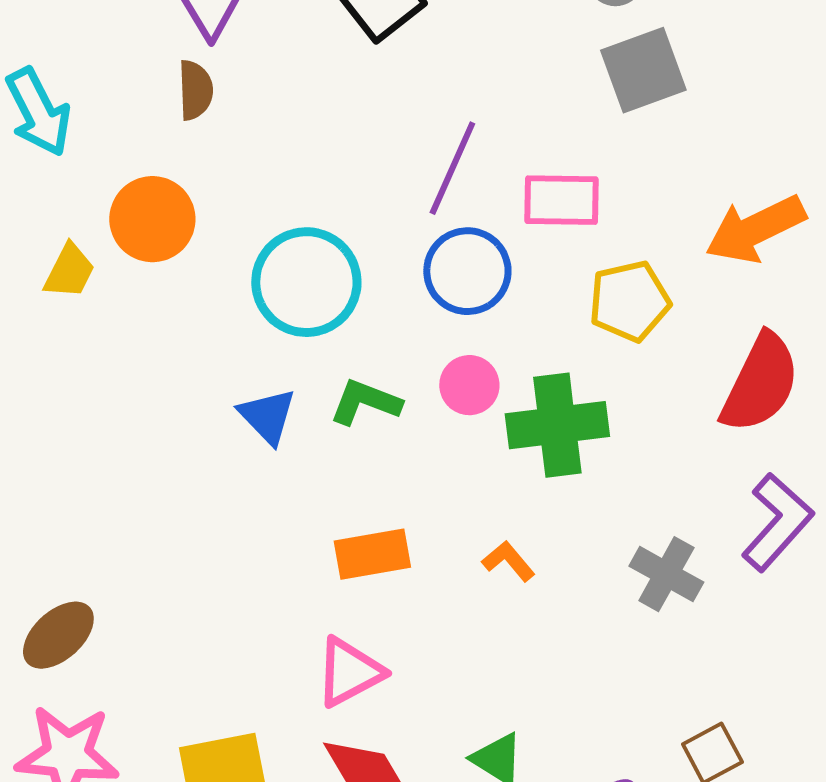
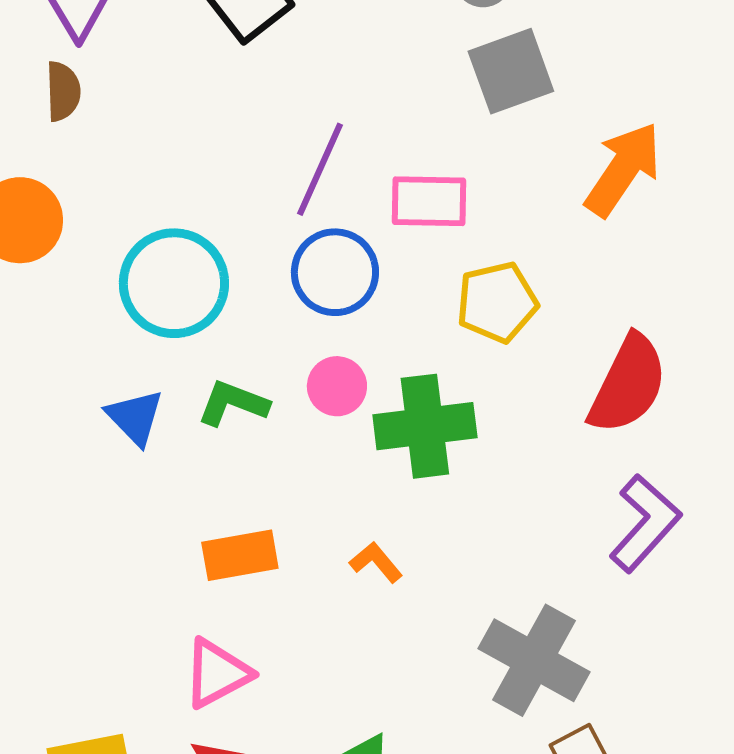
orange arrow: (755, 229) -> (623, 169), moved, turned 150
gray cross: (666, 574) -> (534, 660), moved, size x1.5

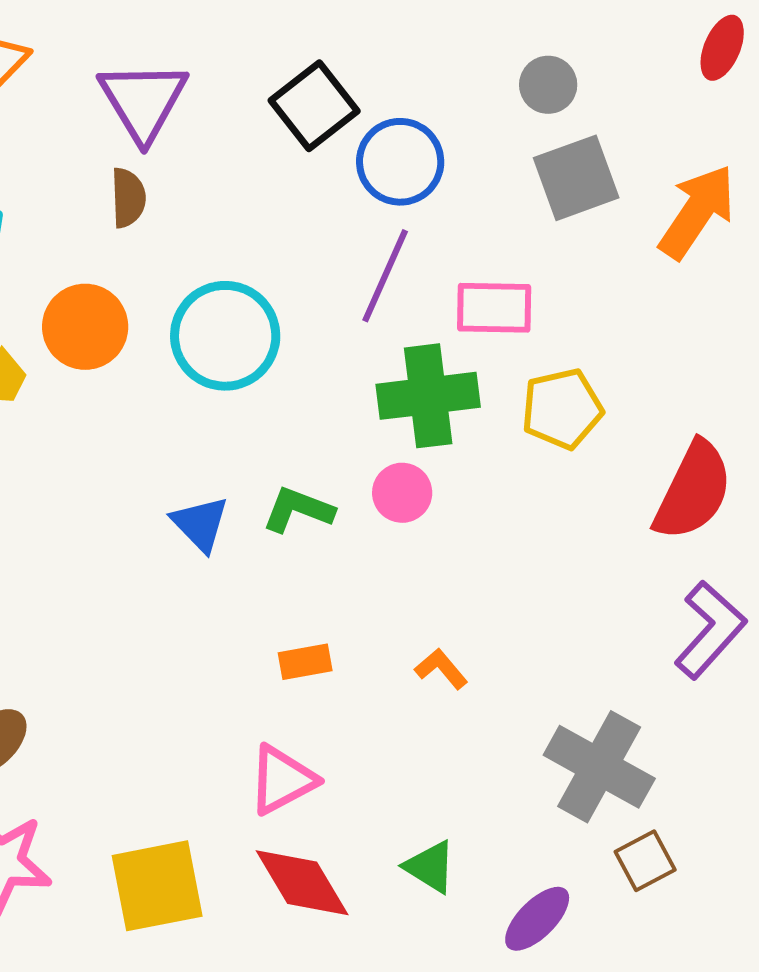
orange arrow: (623, 169) -> (697, 212), moved
blue circle: (335, 272) -> (400, 162), moved
cyan circle: (174, 283) -> (225, 336), moved
green cross: (425, 426) -> (428, 396), moved
orange rectangle: (240, 555) -> (305, 662), size x0.7

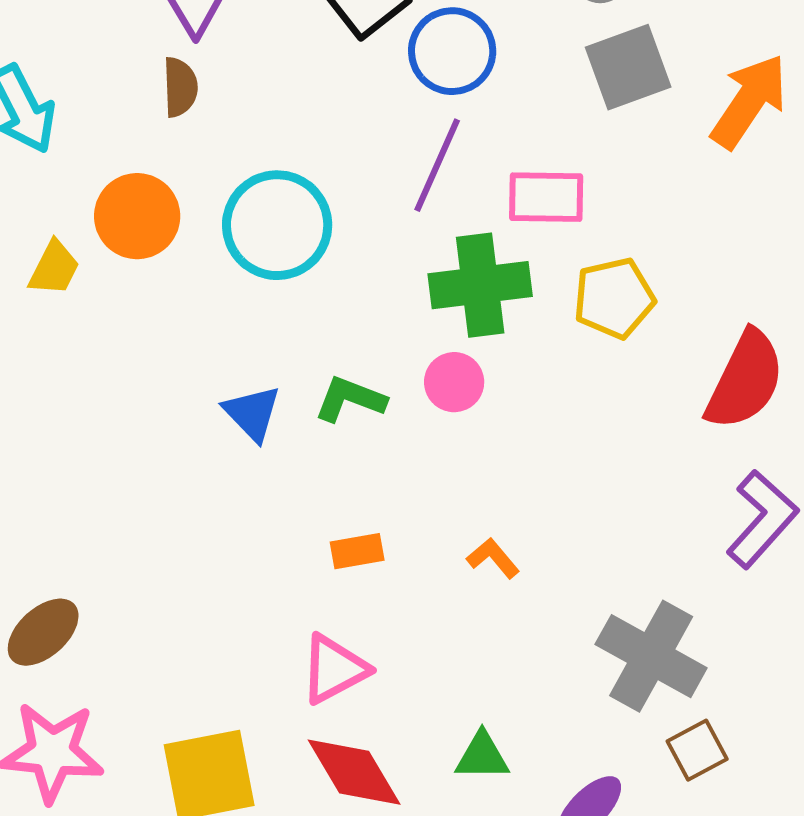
green triangle: (430, 867) -> (482, 756), turned -32

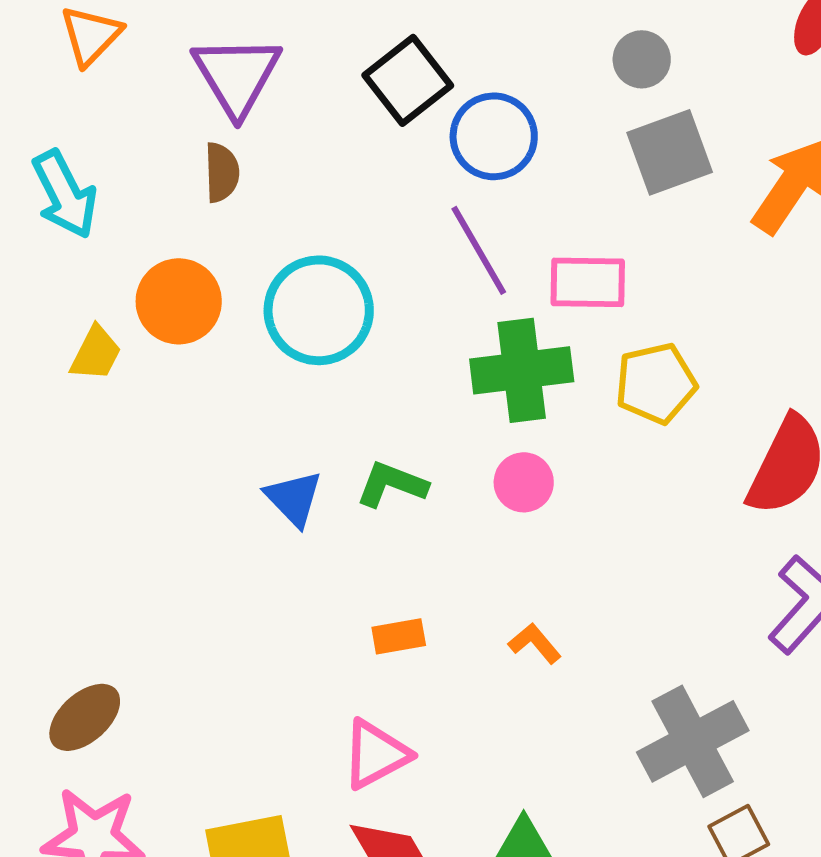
purple line: (437, 165) -> (479, 250), turned -54
pink circle: (454, 382) -> (524, 482), moved
gray cross: (651, 656) -> (693, 741), turned 33

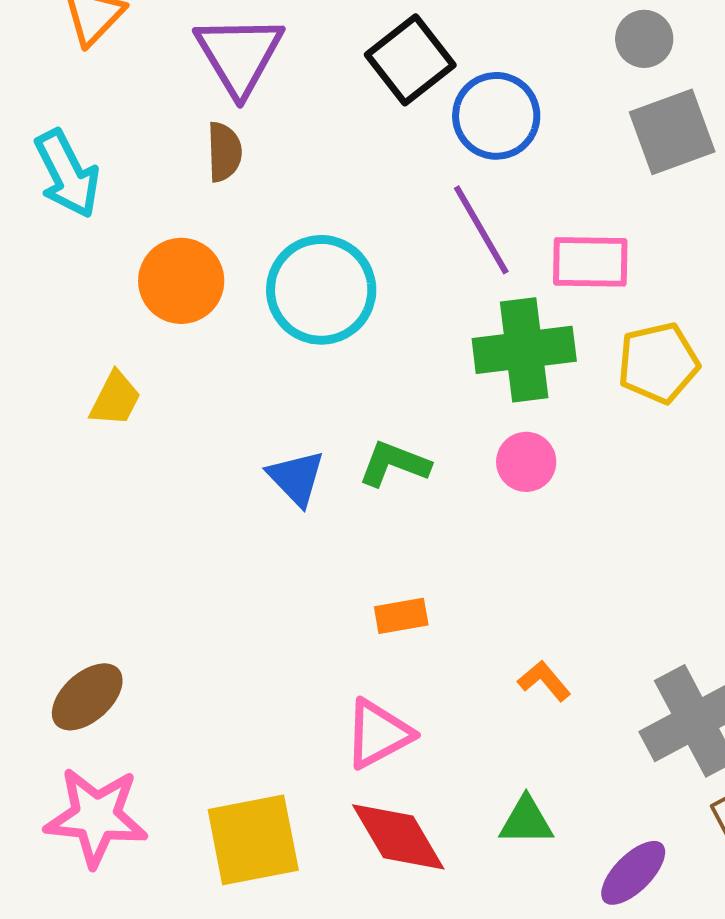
yellow trapezoid: (96, 353) -> (115, 399), moved
orange L-shape: (535, 643) -> (544, 681), moved

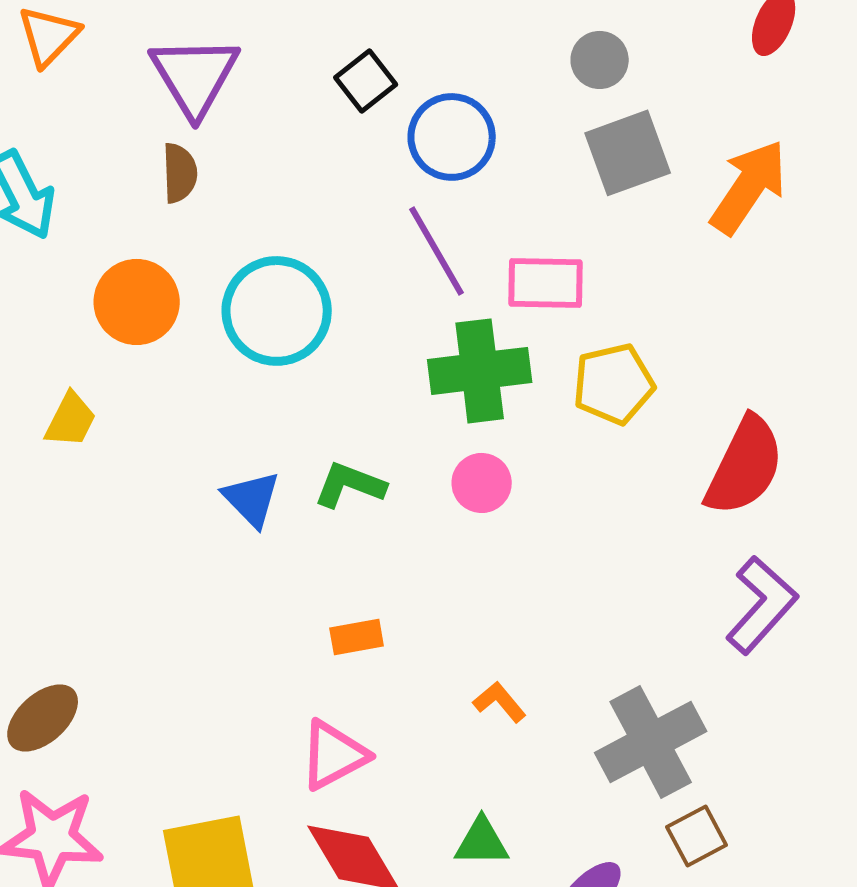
black square: (410, 60) -> (366, 81), size x0.7

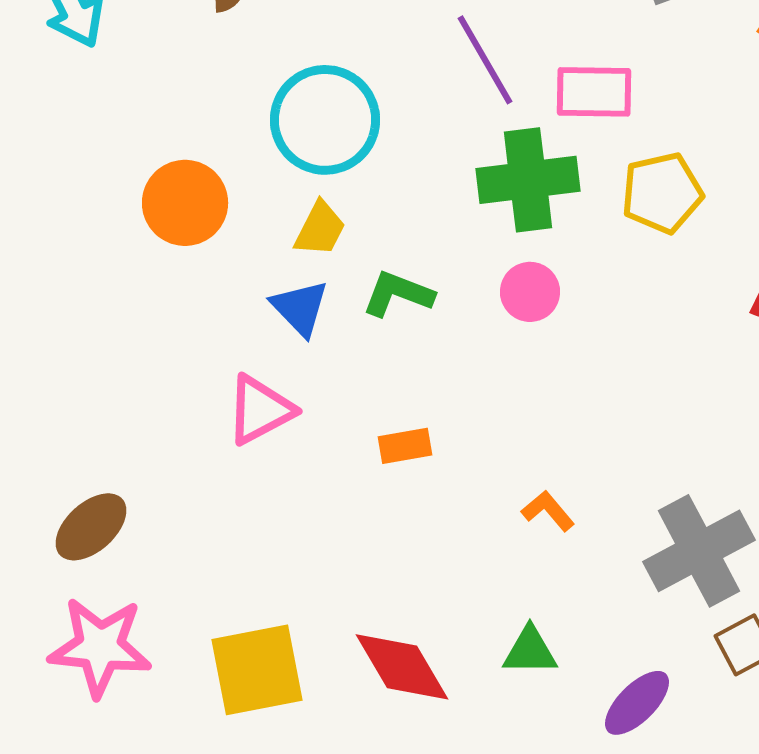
orange circle: (137, 302) -> (185, 203), moved
yellow trapezoid: (71, 420) -> (320, 229), moved
pink triangle: (334, 755) -> (260, 410), moved

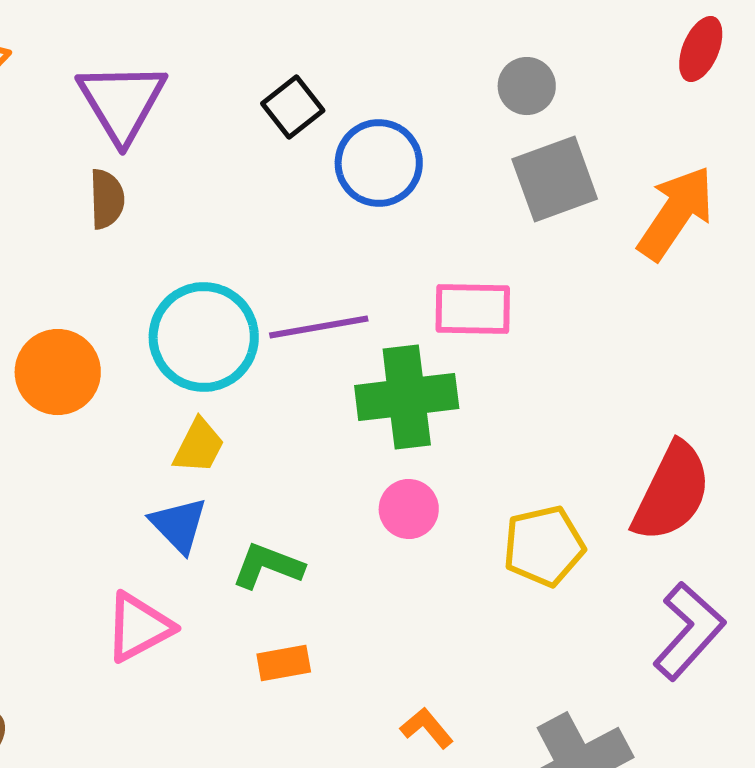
purple line: (485, 60) -> (319, 327), moved, turned -70
yellow pentagon: (662, 193) -> (544, 546), moved
orange circle: (185, 203) -> (58, 372), moved
green L-shape: (398, 294) -> (268, 566), moved

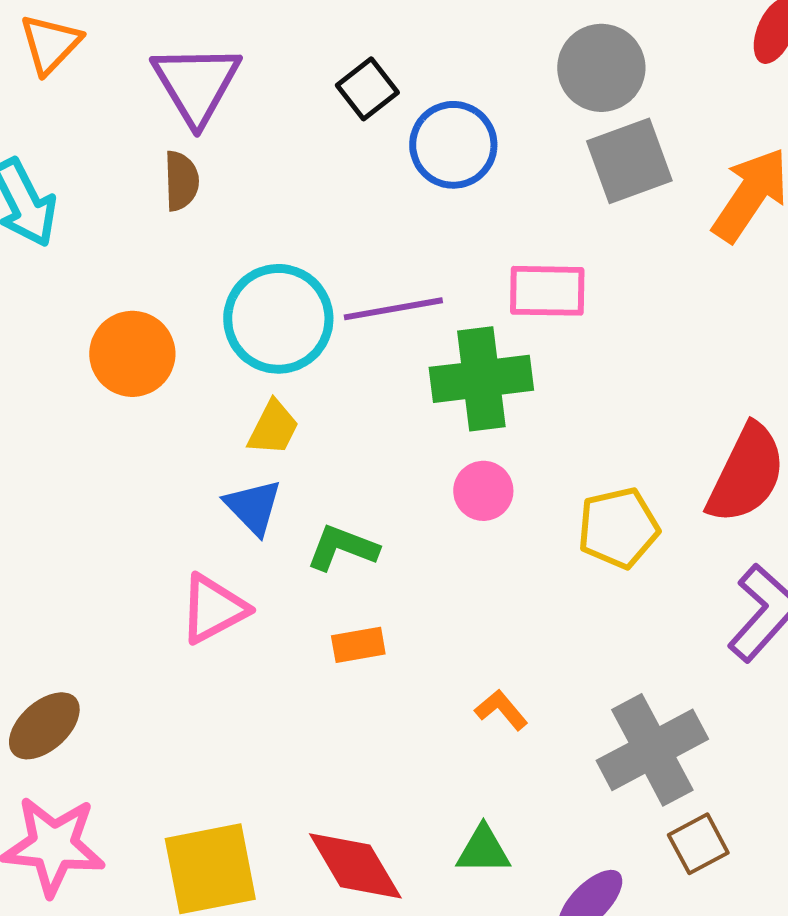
gray circle: (527, 86) -> (601, 68), size x1.5

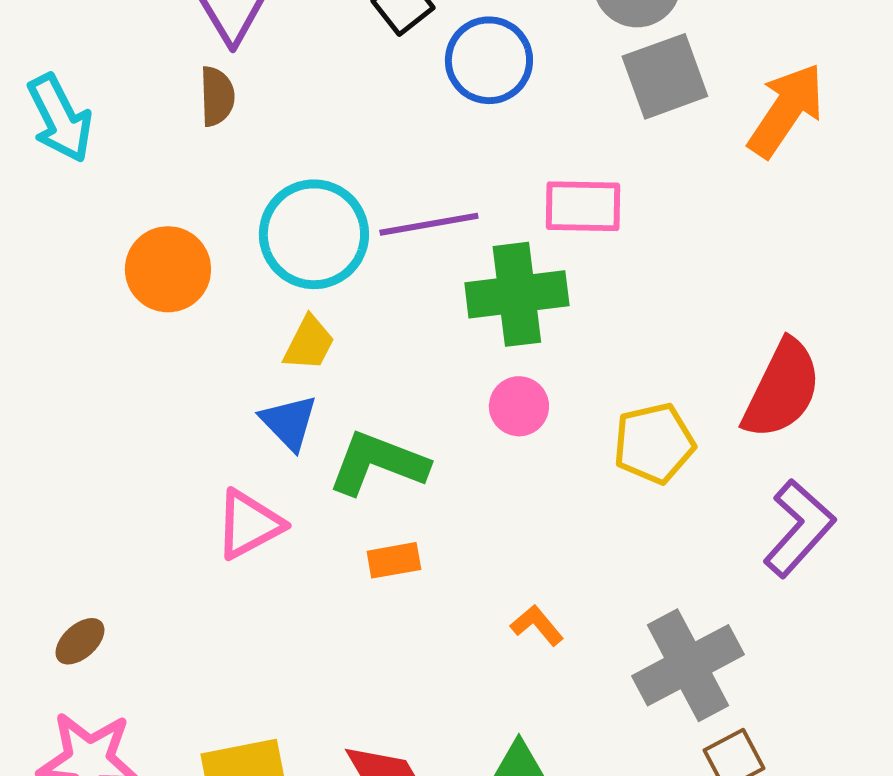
green L-shape: (342, 548) -> (378, 463), size x1.4
brown ellipse: (44, 726) -> (80, 641), size x0.7

